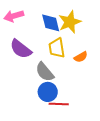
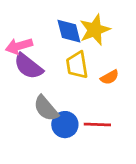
pink arrow: (14, 16) -> (19, 46), moved
gray semicircle: (45, 72) -> (46, 108), moved
red line: (59, 104) -> (97, 125), moved

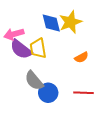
yellow trapezoid: (77, 65) -> (38, 48), moved
red line: (97, 125) -> (84, 93), moved

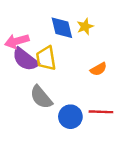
yellow star: (70, 22) -> (85, 26), size x0.6
blue circle: (48, 93) -> (70, 117), moved

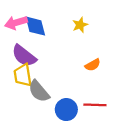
blue diamond: (62, 28) -> (35, 26), moved
pink arrow: (17, 41) -> (16, 23), moved
yellow trapezoid: (46, 58) -> (23, 75), moved

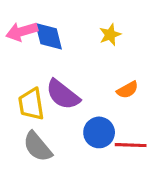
purple semicircle: (24, 56) -> (63, 95), moved
gray semicircle: (39, 91) -> (38, 147), moved
blue circle: (66, 110) -> (99, 132), moved

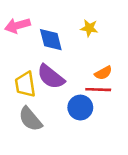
yellow star: (110, 35) -> (89, 28), turned 30
blue diamond: (49, 36) -> (51, 40), moved
red line: (131, 145) -> (98, 90), moved

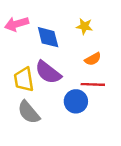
orange semicircle: (103, 73) -> (93, 59), moved

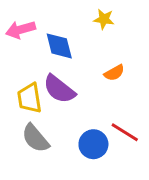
yellow star: (84, 26) -> (104, 19), moved
red line: (93, 84) -> (125, 132), moved, turned 30
blue circle: (76, 101) -> (93, 144), moved

